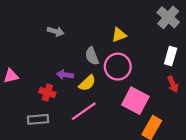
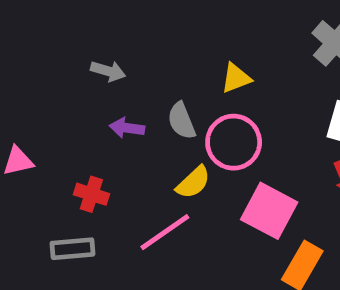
purple arrow: (65, 75) -> (127, 128), moved
yellow semicircle: (87, 83) -> (193, 182), moved

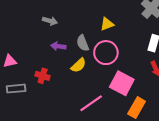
yellow semicircle: (193, 182) -> (78, 65), moved
pink line: (165, 232) -> (91, 103), moved
gray rectangle: (73, 249) -> (16, 89), moved

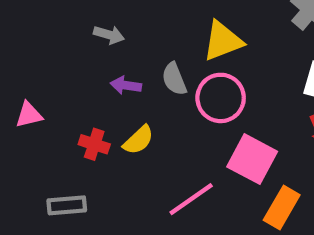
yellow triangle: (107, 24) -> (223, 41), size x1.5
yellow semicircle: (78, 65) -> (138, 140), moved
gray rectangle: (16, 89) -> (67, 205), moved

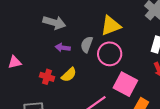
gray arrow: (109, 35) -> (54, 23), size x1.5
gray semicircle: (174, 79) -> (87, 44), turned 42

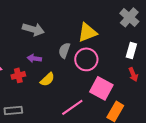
purple arrow: (63, 48) -> (34, 58), moved
red cross: (47, 77) -> (18, 75), moved, turned -32

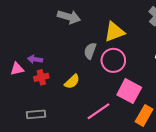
gray arrow: (33, 29) -> (69, 17), moved
purple arrow: (34, 58) -> (35, 59), moved

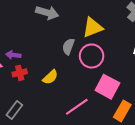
gray rectangle: (36, 114) -> (14, 110), turned -48

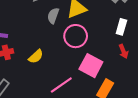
gray semicircle: (68, 46) -> (53, 16), moved

